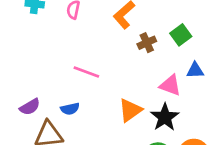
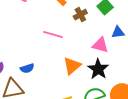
pink line: (86, 72) -> (53, 34), moved

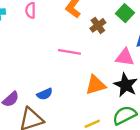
orange triangle: (72, 66) -> (95, 85), turned 30

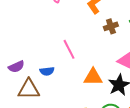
pink line: (69, 52) -> (69, 49), moved, turned 36

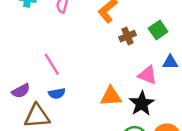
pink line: (69, 49) -> (52, 64), moved

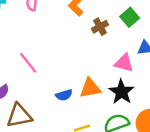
blue semicircle: (57, 93) -> (64, 95), moved

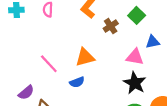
orange triangle: (90, 88) -> (85, 57), moved
blue semicircle: (64, 95) -> (77, 82), moved

